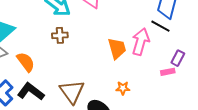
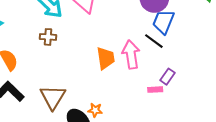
pink arrow: (141, 42) -> (131, 54), turned -32
orange star: (123, 88) -> (95, 110), moved

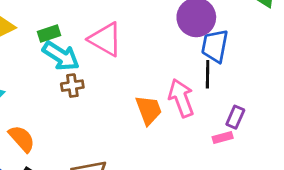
brown cross: (48, 37) -> (72, 86), moved
black line: (154, 41) -> (208, 74), turned 66

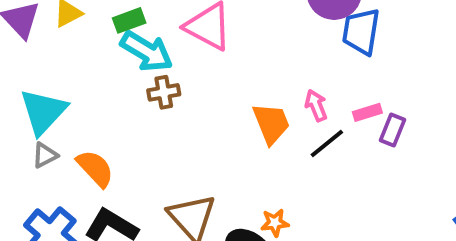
black line: (208, 74) -> (327, 144), moved, turned 52
pink arrow: (181, 98) -> (316, 105), size x0.6
pink rectangle: (223, 138) -> (367, 112), moved

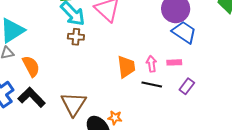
blue trapezoid: (361, 32) -> (184, 32), turned 100
pink rectangle: (367, 112) -> (174, 62), moved
black line: (327, 144) -> (152, 84), turned 36

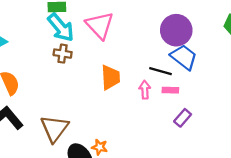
orange trapezoid: (126, 67) -> (110, 77), moved
black line: (152, 84) -> (161, 71), moved

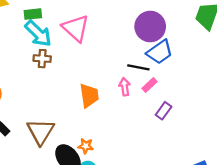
blue trapezoid: (184, 57) -> (160, 52), turned 112
orange trapezoid: (110, 77) -> (89, 96), moved
pink rectangle: (170, 90) -> (150, 85), turned -40

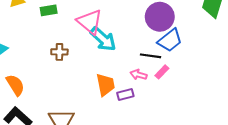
cyan arrow: (38, 34) -> (103, 39), moved
pink arrow: (125, 87) -> (138, 75), turned -63
purple rectangle: (164, 111) -> (125, 95), moved, turned 42

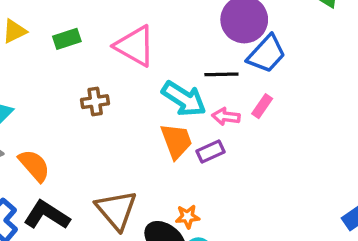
cyan arrow: (103, 39) -> (184, 99), moved
black line: (151, 56) -> (221, 74), moved

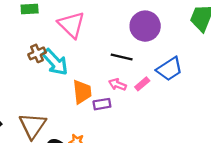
blue trapezoid: (266, 54) -> (170, 69), moved
cyan arrow: (184, 99) -> (55, 62), moved
brown cross: (95, 102) -> (37, 53), turned -30

